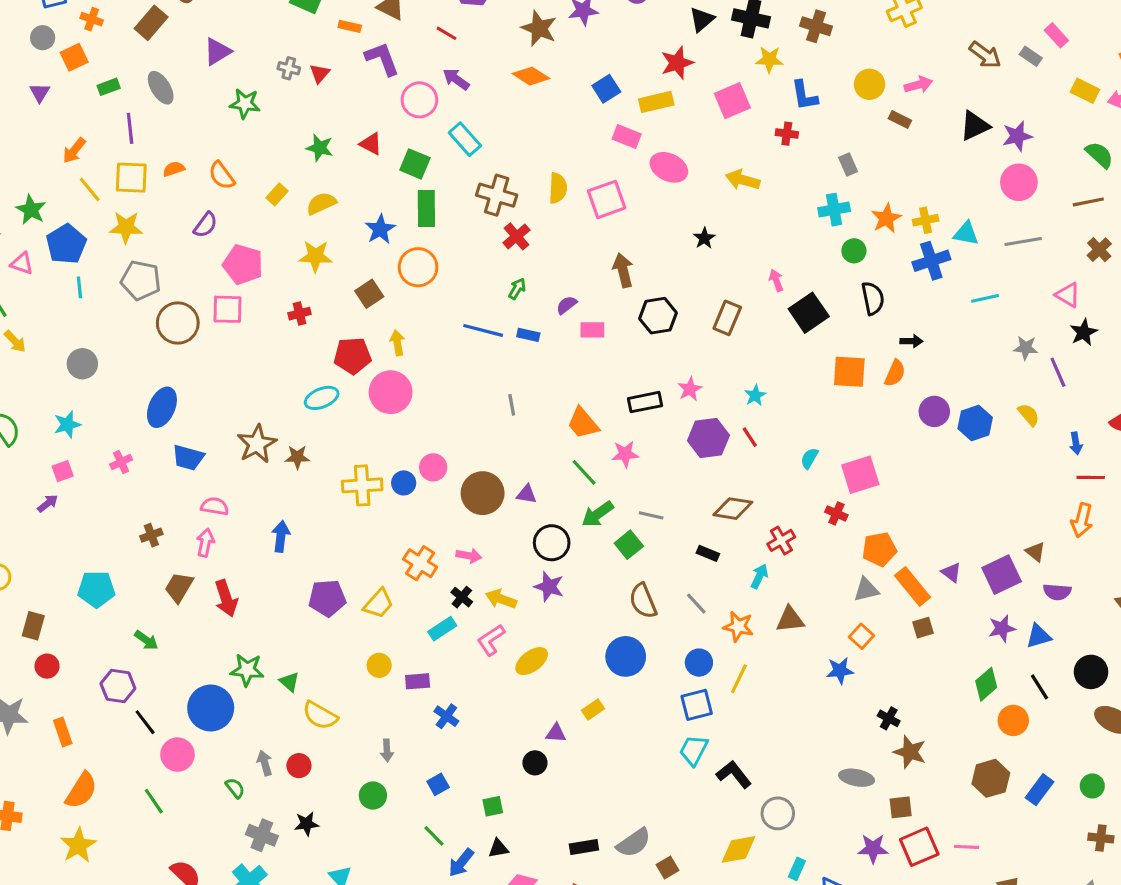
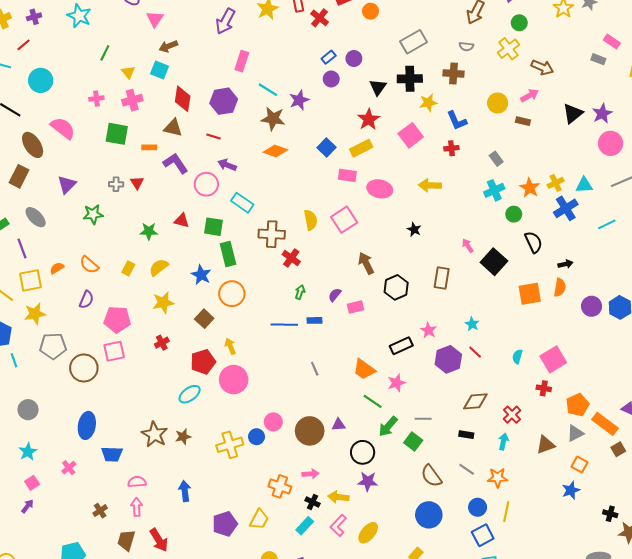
brown arrow: (985, 55) -> (542, 67), moved
brown triangle: (790, 619) -> (546, 445), moved

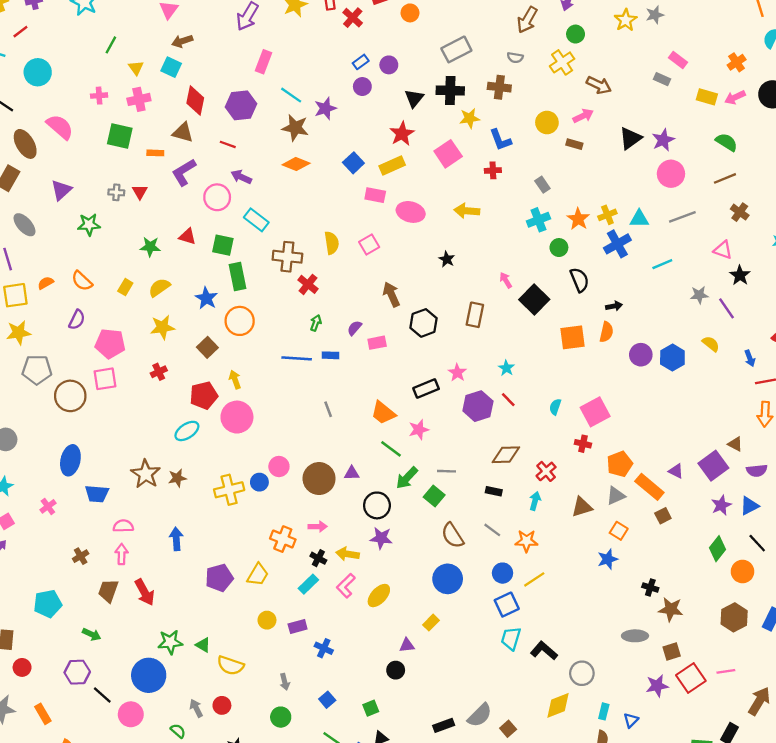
purple L-shape: (176, 163) -> (184, 172), turned -90
pink square: (344, 220) -> (369, 244), size x0.7
yellow line: (506, 512) -> (534, 579), turned 42

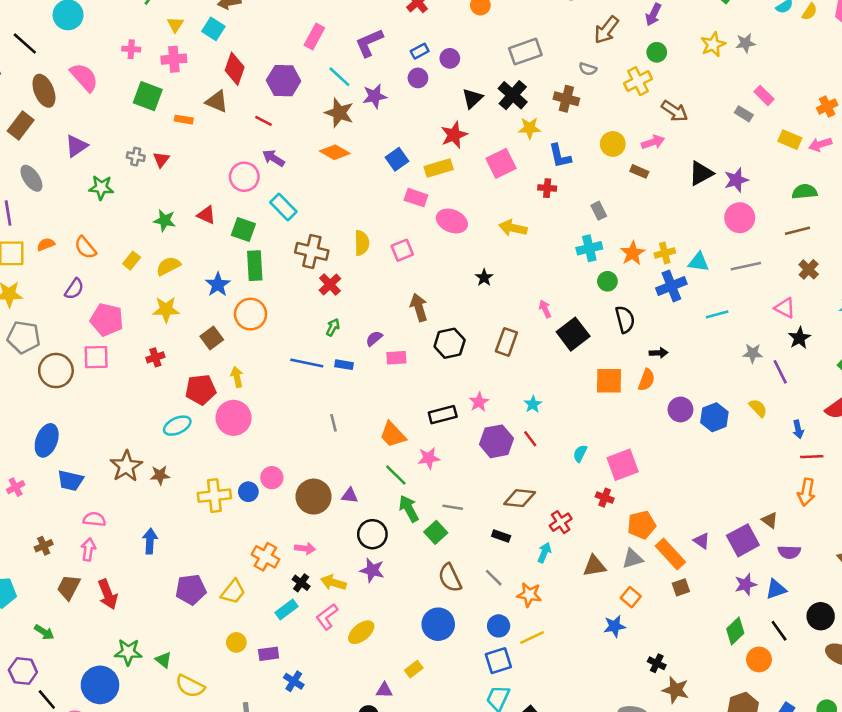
black cross: (450, 91) -> (513, 95), turned 32
green semicircle: (727, 142) -> (805, 192), turned -45
purple L-shape: (184, 172) -> (369, 43), moved
green arrow: (407, 478) -> (409, 509), turned 100

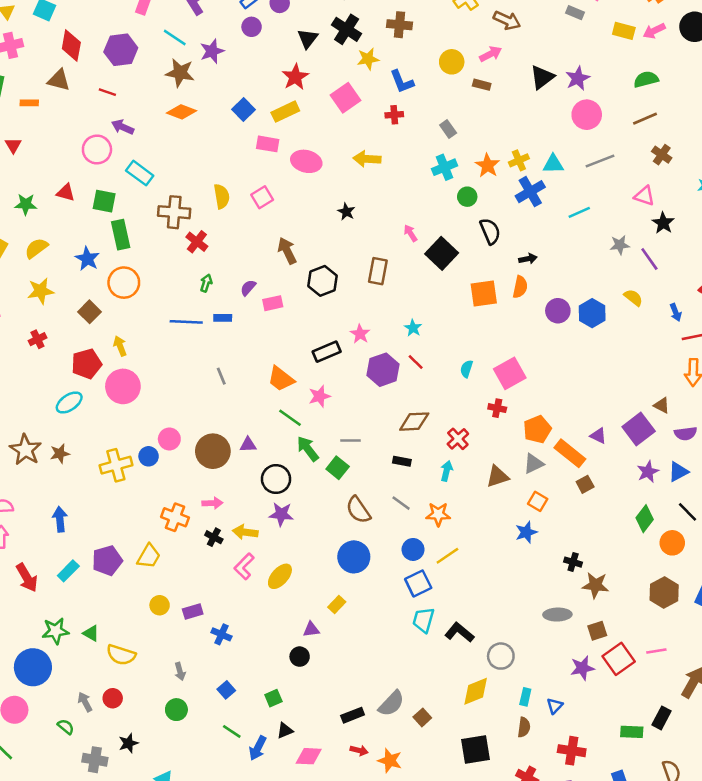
cyan rectangle: (286, 609) -> (68, 571), moved

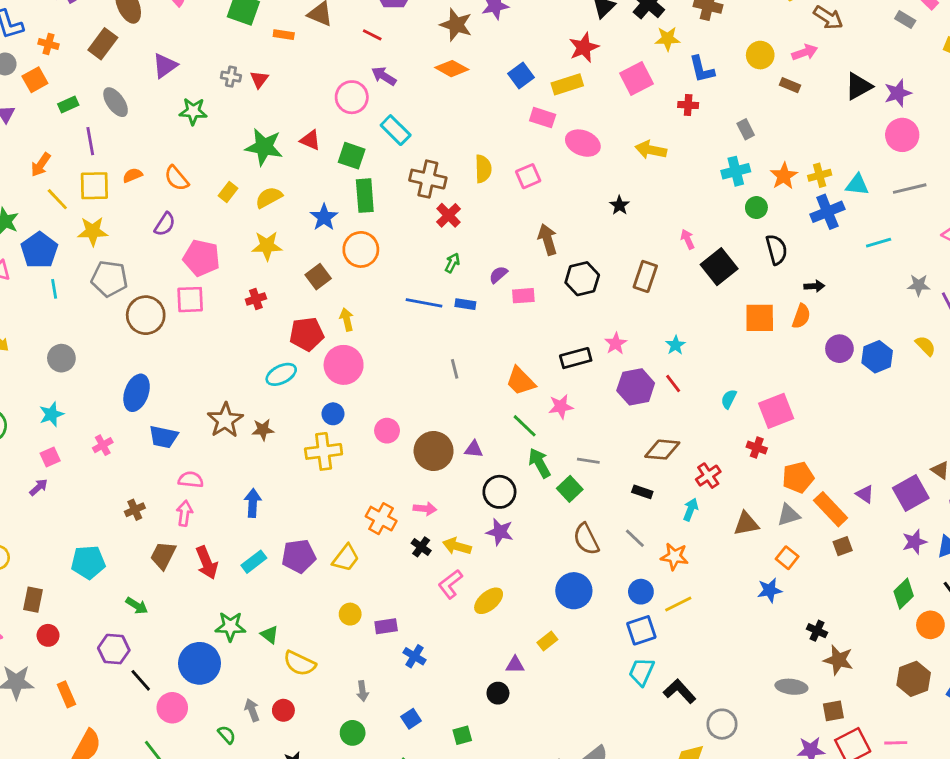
green star: (26, 204) -> (264, 147), size x1.5
blue circle: (149, 456) -> (333, 414), moved

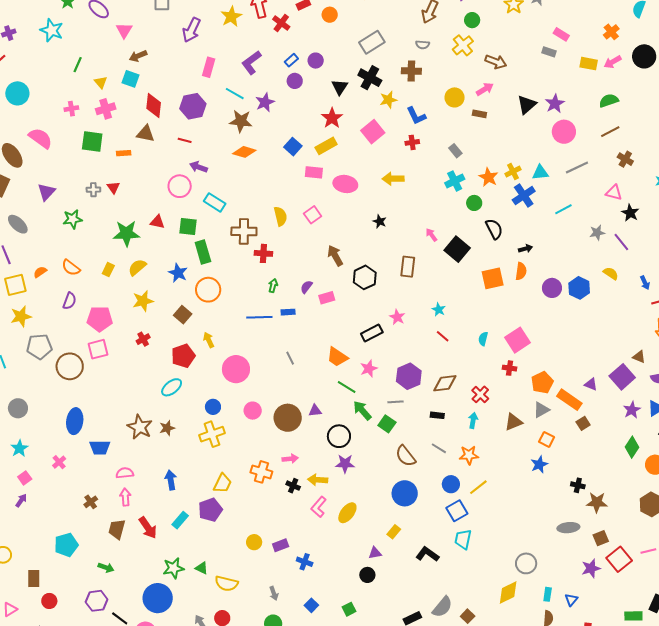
red cross: (449, 215) -> (263, 253), turned -30
pink circle: (344, 365) -> (236, 369), moved
purple hexagon: (636, 387) -> (409, 376), moved
yellow trapezoid: (346, 558) -> (222, 483), moved
black L-shape: (680, 691) -> (427, 554), moved

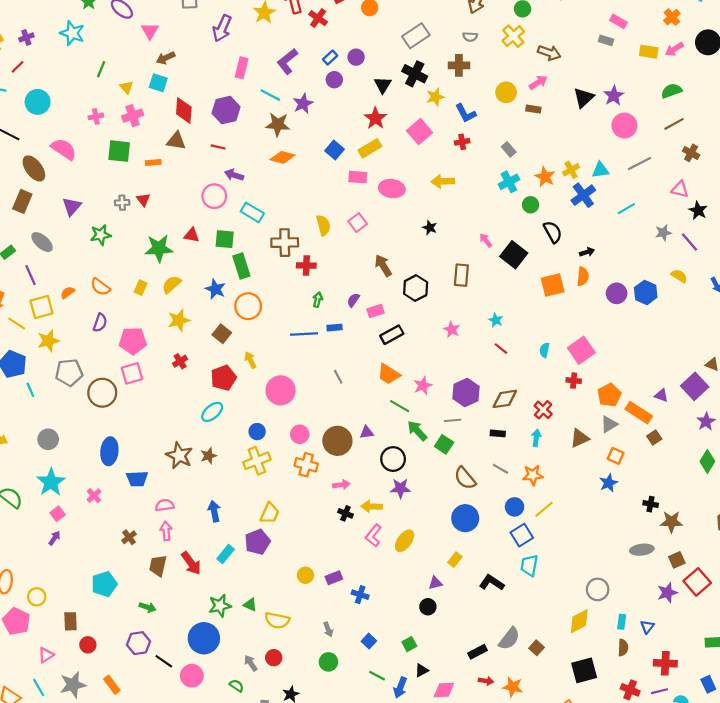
black rectangle: (372, 333) -> (392, 335), moved
cyan star: (19, 448) -> (51, 482), size x1.5
orange cross: (261, 472) -> (306, 465), moved

